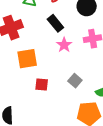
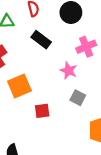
pink star: (64, 45) -> (68, 71), moved

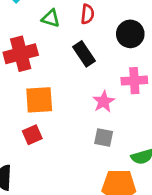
gray square: (78, 98) -> (104, 137), turned -35
red square: (42, 111) -> (32, 135), moved, turned -35

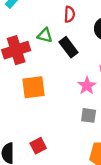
green triangle: (51, 18) -> (45, 35), moved
red square: (32, 135) -> (38, 146), moved

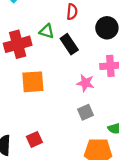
pink star: (87, 86) -> (85, 83), turned -30
gray square: (89, 115) -> (85, 112), turned -35

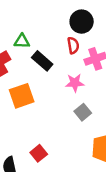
red semicircle: (72, 12) -> (73, 45), moved
black rectangle: (69, 44) -> (42, 61), moved

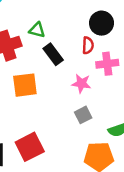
red square: (39, 153) -> (30, 147), size x1.6

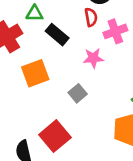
gray square: (83, 115) -> (78, 93), moved

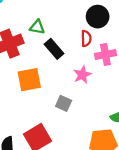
pink star: (93, 58) -> (82, 75), turned -30
gray square: (78, 93) -> (64, 103), turned -35

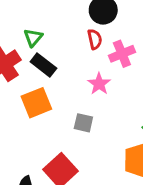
green triangle: (37, 27) -> (33, 38), turned -49
black rectangle: (54, 49) -> (43, 65), moved

